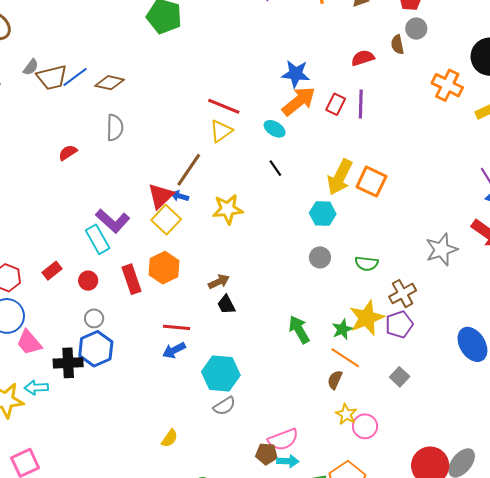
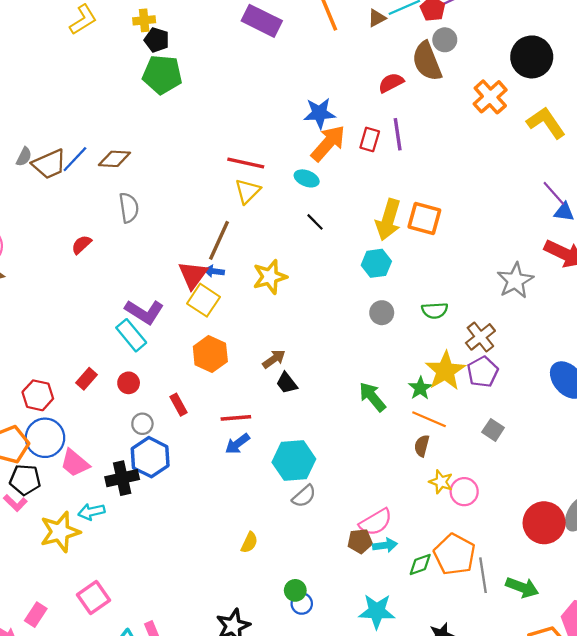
brown semicircle: (397, 45) -> (427, 61), size x1.8
orange cross: (447, 85) -> (490, 97), turned 32
red rectangle: (132, 279) -> (178, 405), moved, size x0.7

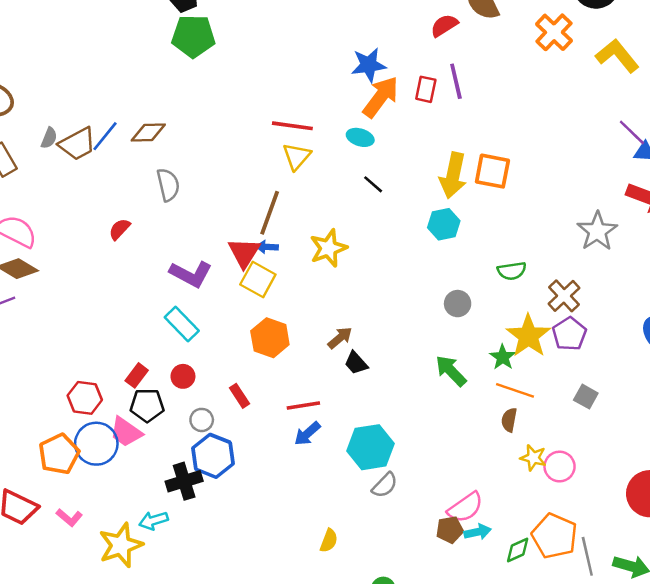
purple L-shape: (144, 312) -> (191, 274), moved
gray circle: (382, 313) -> (458, 304), moved
pink trapezoid: (75, 463) -> (126, 432), moved
black pentagon: (25, 480) -> (147, 405), moved

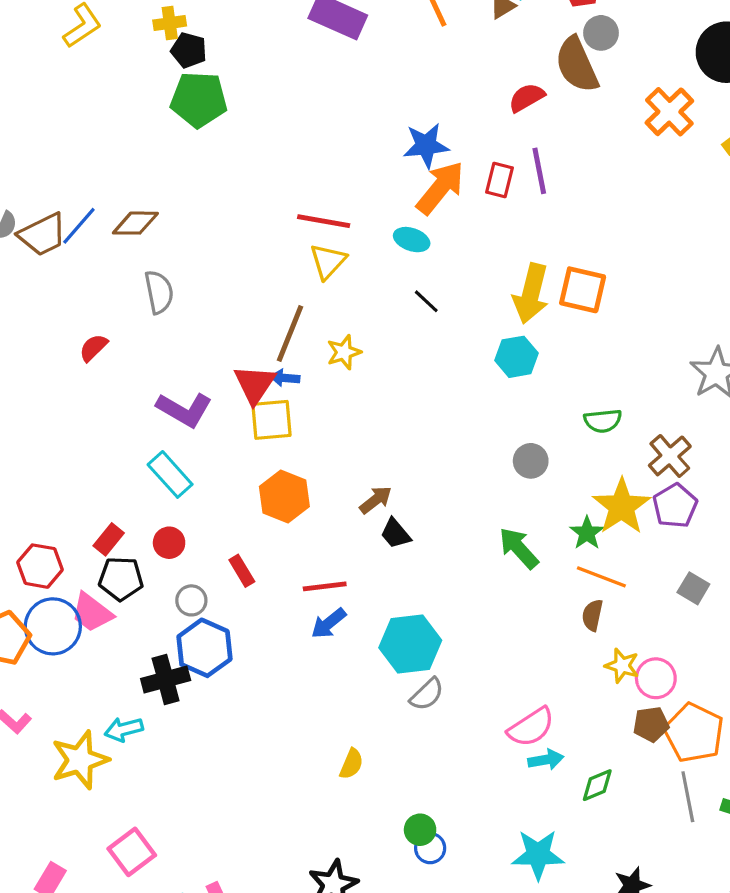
yellow star: (328, 248) -> (344, 352), moved, size x0.7
yellow square: (258, 279) -> (271, 420), turned -36
brown pentagon: (450, 530) -> (651, 724), moved
orange pentagon: (554, 536) -> (694, 733), moved

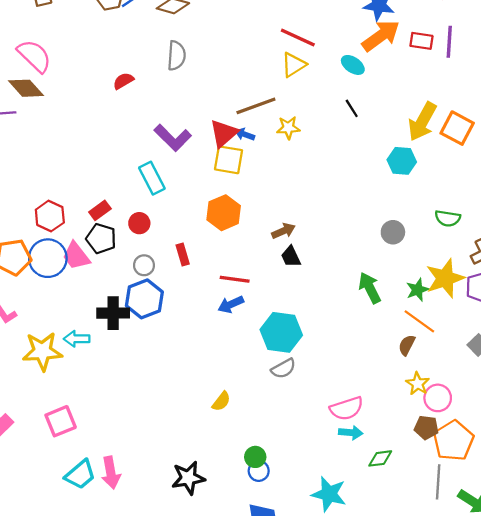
red rectangle: (500, 180) -> (421, 41), turned 70
brown line: (290, 334) -> (256, 106), turned 33

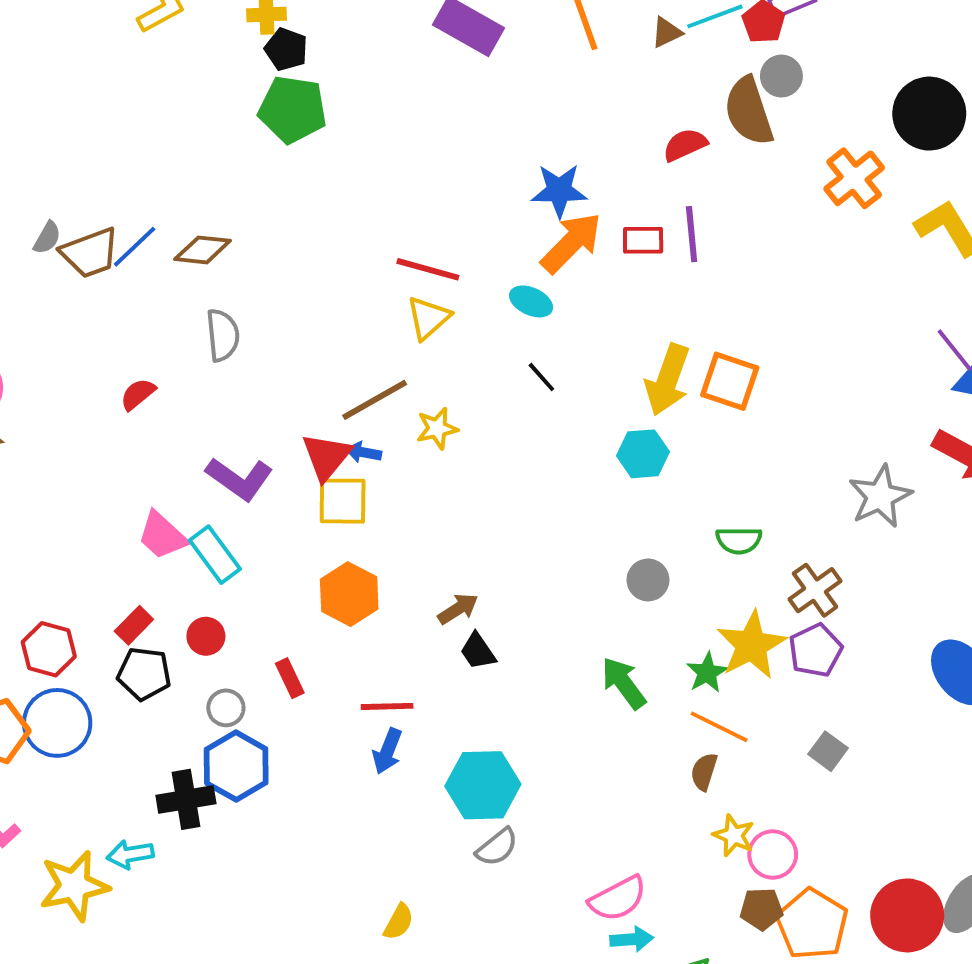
pink trapezoid: (76, 256) -> (162, 536), moved
blue arrow: (231, 304) -> (387, 751), turned -35

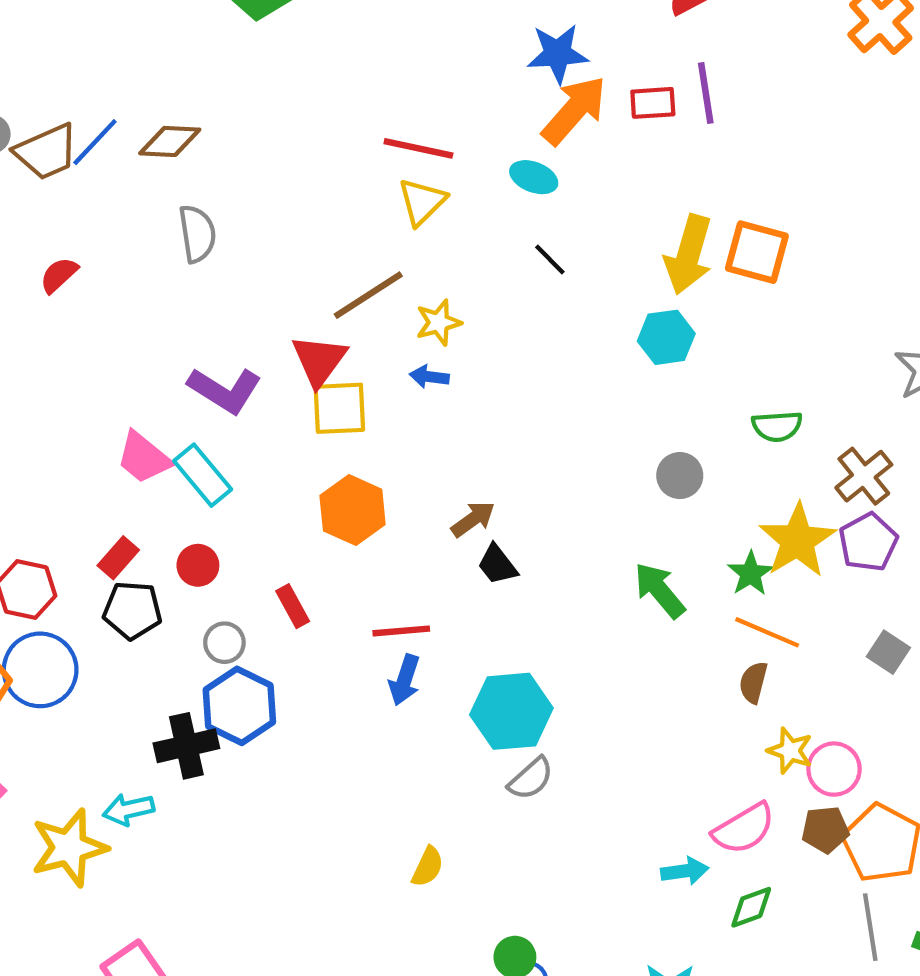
red semicircle: (138, 394) -> (59, 275), moved
blue arrow: (363, 452) -> (429, 377), moved
pink semicircle: (618, 899) -> (744, 829), moved

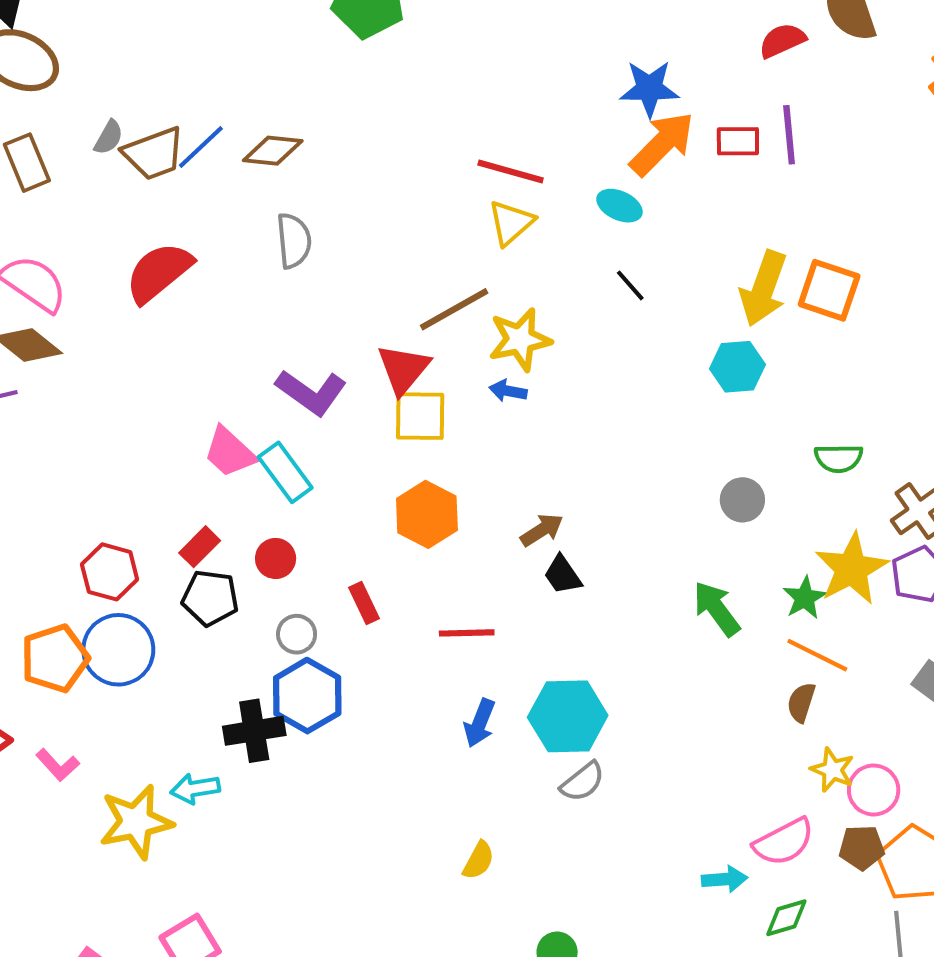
red semicircle: (59, 275) -> (159, 272), size x1.8
yellow star: (439, 323) -> (520, 340), size x1.4
blue arrow: (404, 680) -> (480, 723), moved

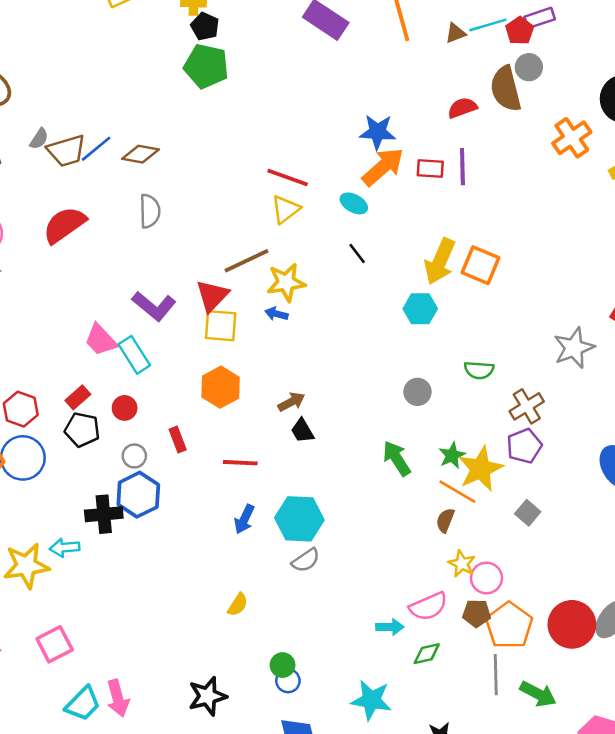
yellow star: (852, 569) -> (481, 469), moved

